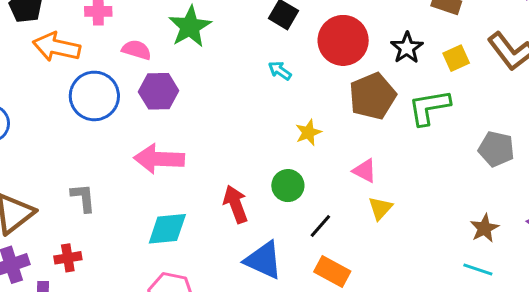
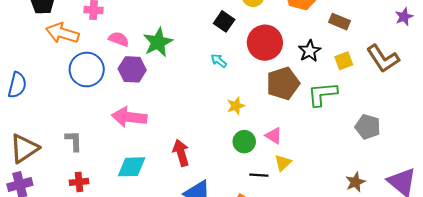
green star: (190, 27) -> (158, 42), moved
green circle: (288, 186) -> (244, 142), moved
black line: (320, 226) -> (259, 175), moved, turned 48
red cross: (68, 258) -> (79, 182), moved

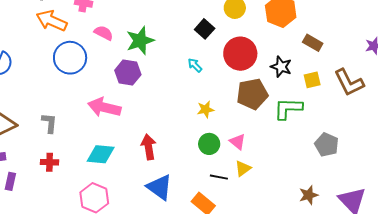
black star: (310, 51) -> (281, 67), turned -30
purple hexagon: (132, 69) -> (128, 73), moved

